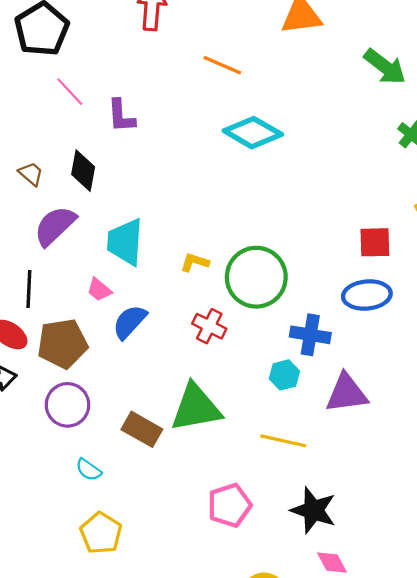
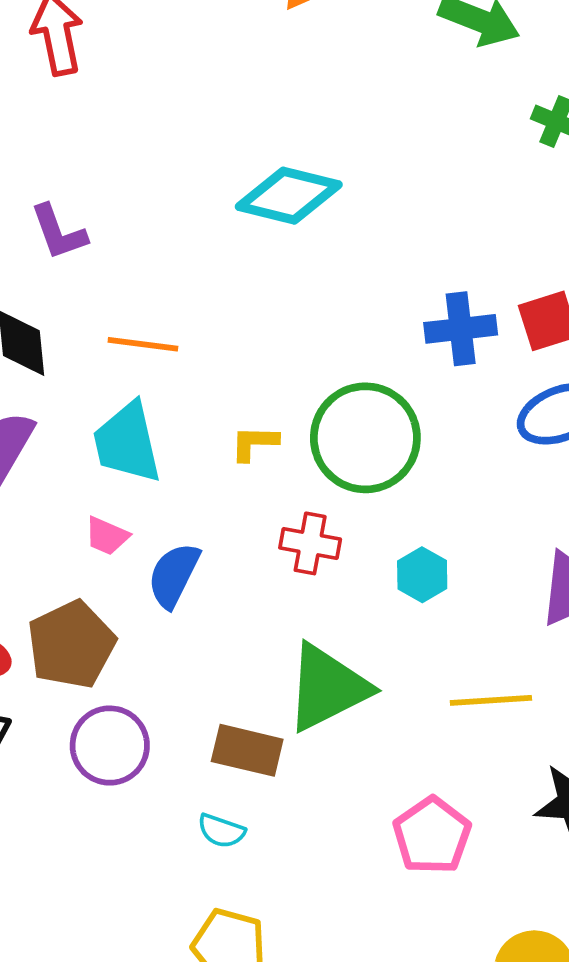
orange line: (222, 65) -> (143, 344), moved
blue cross: (310, 335) -> (461, 329), moved
cyan hexagon: (284, 375) -> (422, 575), moved
cyan semicircle: (89, 470) -> (221, 831), moved

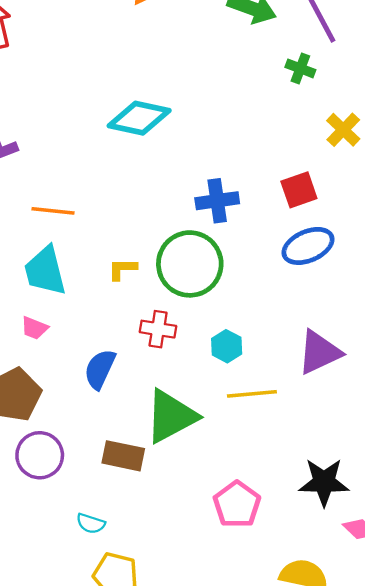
blue cross: (461, 329) -> (217, 201), moved
blue semicircle: (174, 575) -> (100, 369), moved
yellow line: (491, 700) -> (252, 394), moved
cyan semicircle: (221, 831) -> (91, 523), moved

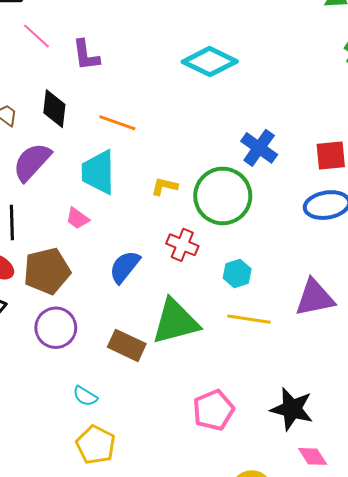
blue cross: (217, 201) -> (259, 148), turned 30

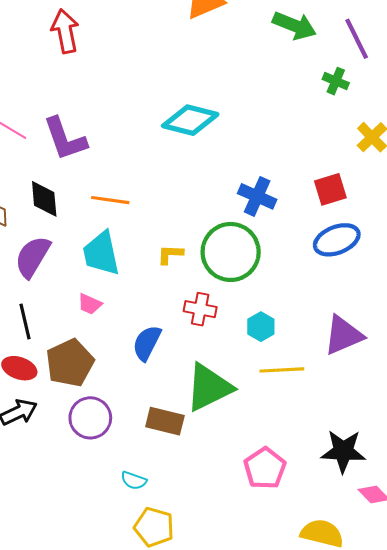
purple L-shape: (86, 55) -> (65, 139), size x1.4

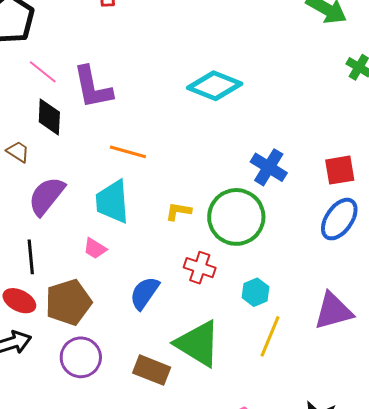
black diamond: (44, 199) -> (49, 117), moved
blue ellipse: (337, 240) -> (339, 219), turned -42
yellow line: (282, 370) -> (270, 336), turned -72
green triangle: (209, 387) -> (198, 344), turned 50

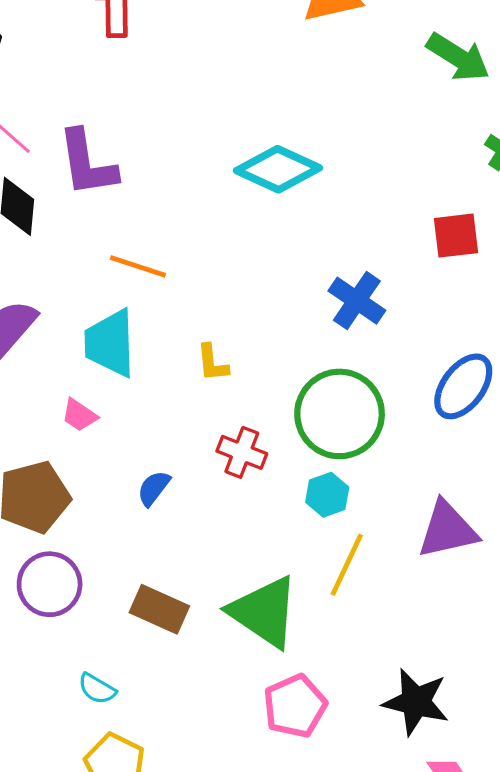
red square: (340, 170) -> (456, 236), moved
yellow L-shape: (178, 211) -> (212, 363), turned -108
green circle: (236, 217) -> (340, 414), moved
blue semicircle: (144, 293) -> (154, 488), size x0.7
green triangle: (198, 344) -> (264, 612), moved

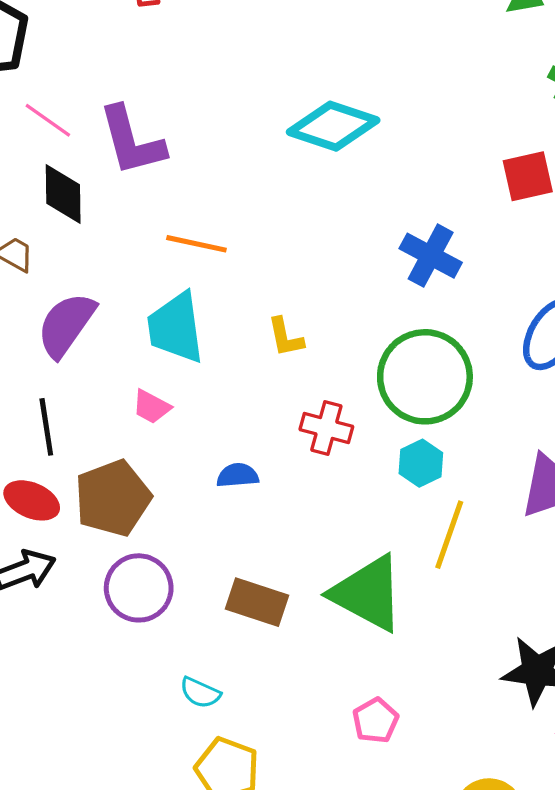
blue semicircle: (154, 488) -> (238, 475), turned 54
pink pentagon: (295, 706) -> (375, 721), moved, size x0.7

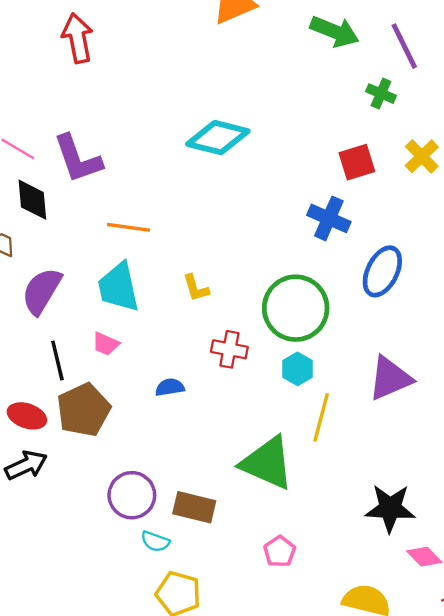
blue cross: (431, 256) -> (329, 218), moved
black line: (46, 427) -> (57, 361), moved
purple circle: (139, 588) -> (132, 495), moved
brown rectangle: (257, 602) -> (194, 507), moved

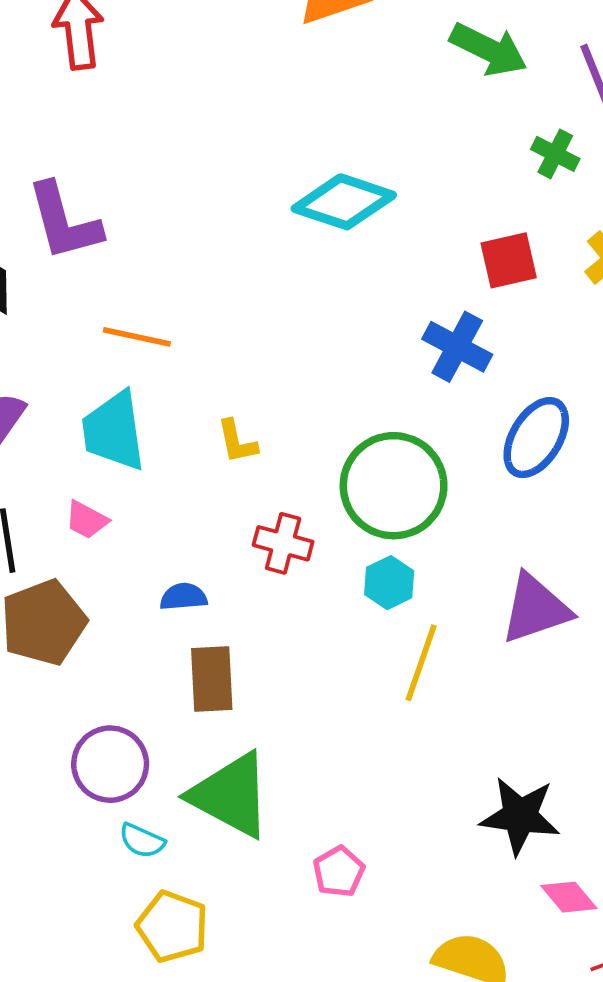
cyan diamond: (218, 138) -> (344, 202), moved
green triangle: (267, 463) -> (231, 795), moved
brown rectangle: (194, 507) -> (212, 679), moved, turned 69

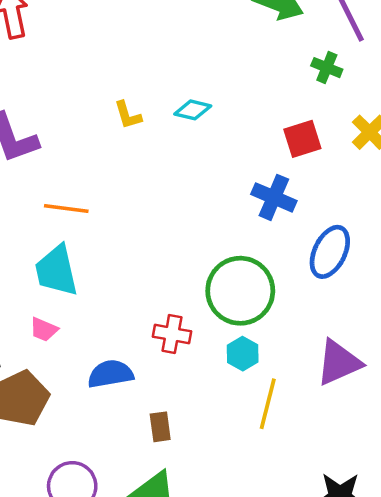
cyan diamond: (344, 202) -> (193, 110), size x0.6
yellow L-shape: (237, 442) -> (128, 115), moved
blue semicircle: (183, 597) -> (110, 374), size x1.5
brown rectangle: (212, 679) -> (160, 427), moved, size x0.7

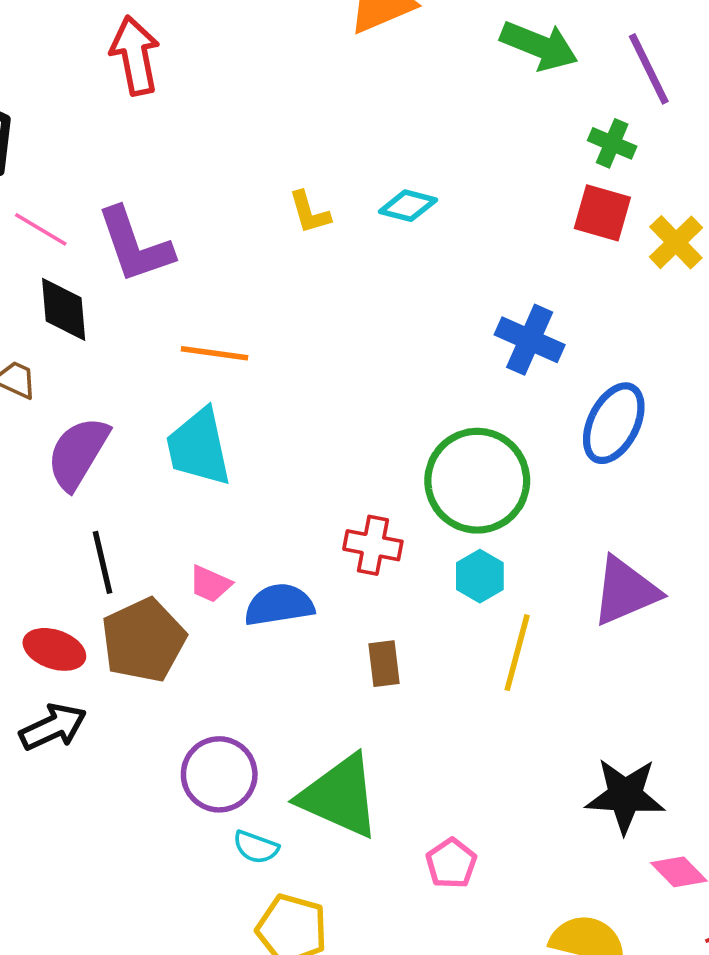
red square: (302, 139) -> (602, 213), moved, turned 33
pink trapezoid: (44, 329) -> (210, 584), moved
brown rectangle: (160, 427) -> (384, 664), moved

